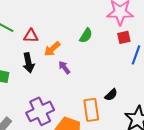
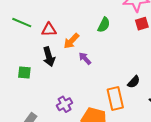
purple cross: (40, 111) -> (64, 104), size x0.6

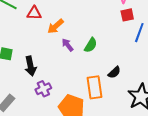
green semicircle: (104, 25) -> (91, 45), moved
black arrow: (49, 57) -> (30, 66), moved

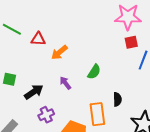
purple arrow: (68, 45) -> (65, 83), moved
black arrow: (30, 66) -> (34, 92), turned -114
black semicircle: (114, 72) -> (117, 99), turned -48

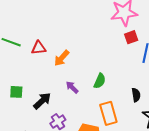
green semicircle: (94, 72) -> (100, 81), moved
black semicircle: (117, 99) -> (136, 95), moved

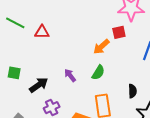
red square: (131, 37) -> (119, 32), moved
orange arrow: (62, 58) -> (101, 47), moved

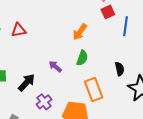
red square: (119, 32) -> (108, 12), moved

